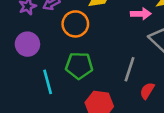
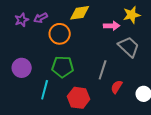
purple circle: (27, 44) -> (22, 68), moved
cyan line: (48, 82) -> (45, 90), moved, turned 30

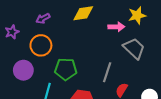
purple star: (22, 20) -> (12, 32), moved
orange circle: (60, 34) -> (41, 45), moved

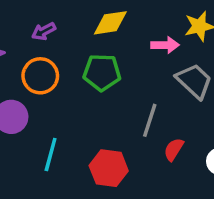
green pentagon: (66, 69) -> (102, 72), moved

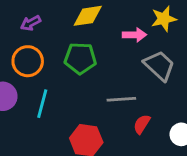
gray line: (150, 120) -> (121, 99), turned 68
cyan line: (51, 154) -> (42, 104), moved

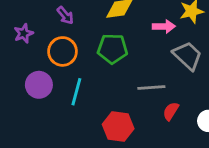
purple arrow: (31, 23) -> (65, 15), turned -102

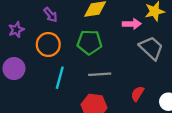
purple circle: (39, 85) -> (14, 69), moved
gray line: (151, 88) -> (100, 74), moved

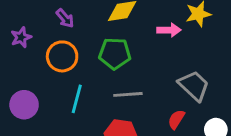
gray trapezoid: (151, 48) -> (194, 86), moved
purple circle: (14, 69) -> (24, 105), moved

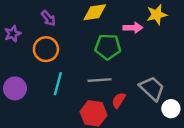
green pentagon: (115, 53) -> (108, 47), moved
gray trapezoid: (194, 86) -> (152, 88), moved
red semicircle: (176, 119) -> (119, 100), moved

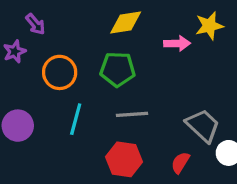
purple arrow: (48, 18) -> (35, 24), moved
green pentagon: (108, 47) -> (118, 69), moved
red semicircle: (119, 100) -> (180, 163), moved

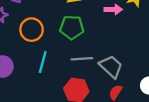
gray trapezoid: (203, 126) -> (111, 67), moved

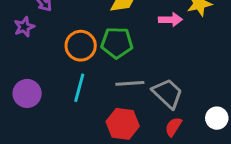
orange circle: (32, 30) -> (81, 46), moved

